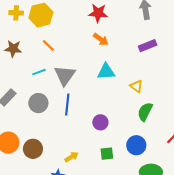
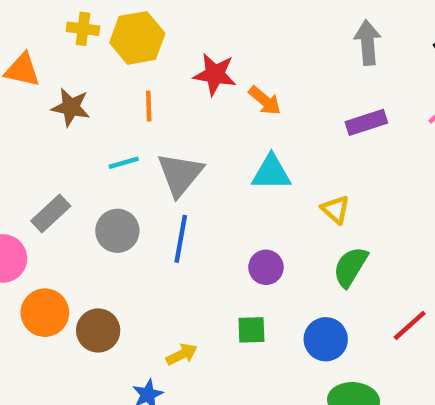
red star: (98, 13) -> (215, 74), moved
orange line: (48, 46) -> (149, 106), turned 40
purple circle: (100, 122) -> (266, 267), moved
green square: (107, 154) -> (251, 330), moved

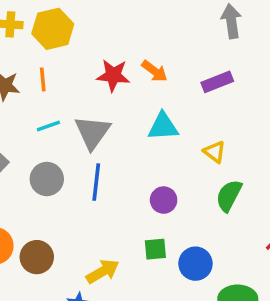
red star: (215, 74) -> (113, 75), moved
orange line: (149, 106) -> (43, 79), moved
purple rectangle: (366, 122) -> (217, 82), moved
blue circle: (326, 339) -> (195, 264), moved
yellow arrow: (182, 354) -> (103, 271), size x1.4

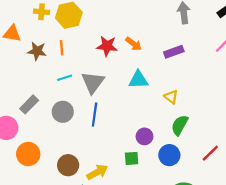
purple circle: (164, 200) -> (144, 136), moved
brown circle: (37, 257) -> (68, 165), moved
blue circle: (195, 264) -> (169, 155), moved

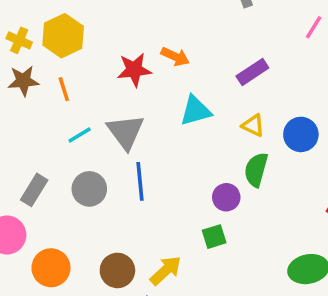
yellow cross: (42, 12) -> (19, 40), turned 32
brown star: (37, 51) -> (23, 81), moved
purple rectangle: (174, 52) -> (252, 72), moved
green semicircle: (180, 125) -> (256, 170), moved
blue circle: (169, 155) -> (301, 134), moved

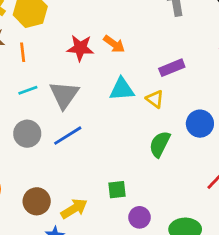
yellow triangle: (253, 125) -> (155, 99), moved
blue line: (140, 181) -> (68, 136), turned 52
purple circle: (226, 197) -> (140, 217), moved

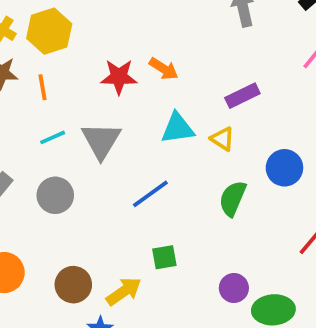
blue line: (68, 136) -> (150, 194), moved
green square: (117, 190) -> (164, 257), moved
purple circle: (140, 217) -> (234, 288), moved

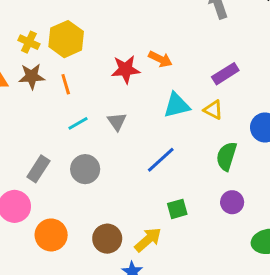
gray triangle: (101, 141) -> (117, 122), size x0.6
purple circle: (234, 288) -> (232, 202), moved

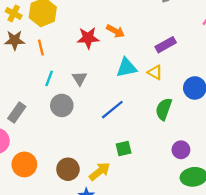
cyan line: (78, 123) -> (49, 78), turned -42
gray circle: (85, 169) -> (62, 105), moved
purple circle: (232, 202) -> (181, 150), moved

